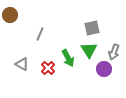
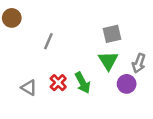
green arrow: (68, 58) -> (83, 83), moved
gray triangle: (22, 64) -> (29, 88), moved

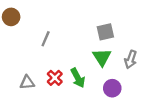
purple circle: (127, 84) -> (112, 88), moved
gray triangle: (29, 88) -> (27, 82), turned -35

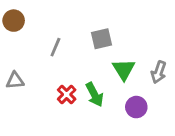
gray square: (105, 32) -> (101, 39), moved
gray triangle: (27, 82) -> (15, 81), moved

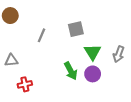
red cross: (67, 94) -> (25, 84), moved, turned 32
purple circle: (136, 107) -> (93, 74), moved

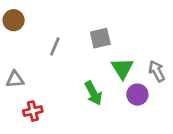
gray arrow: (119, 54) -> (157, 71), turned 133
purple circle: (93, 74) -> (137, 95), moved

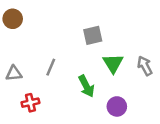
gray line: (55, 46) -> (51, 67), moved
purple circle: (137, 95) -> (117, 106), moved

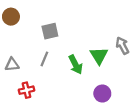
gray square: (93, 35) -> (50, 31), moved
gray arrow: (145, 66) -> (122, 46), moved
green arrow: (86, 86) -> (76, 65), moved

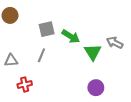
gray arrow: (122, 46) -> (115, 43), turned -35
green arrow: (76, 65) -> (71, 36), moved, turned -30

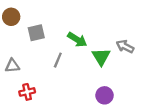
gray square: (47, 29) -> (36, 33), moved
gray line: (41, 55) -> (58, 60), moved

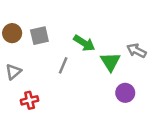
brown circle: (11, 17) -> (12, 33), moved
gray triangle: (12, 66) -> (13, 72), turned -35
purple circle: (105, 95) -> (125, 93), moved

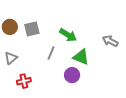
green triangle: (110, 62) -> (81, 57), moved, turned -36
purple circle: (125, 93) -> (72, 75), moved

